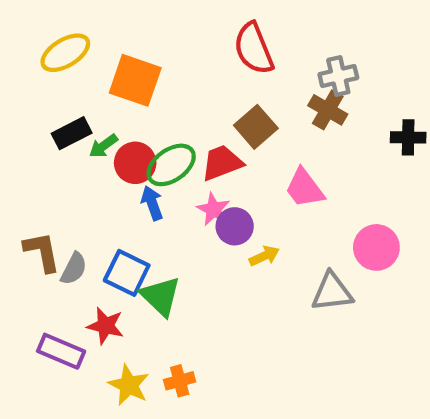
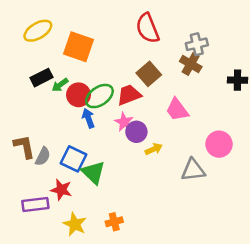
purple rectangle: (61, 351) -> (35, 205), turned -30
orange cross: (180, 381) -> (114, 222), moved

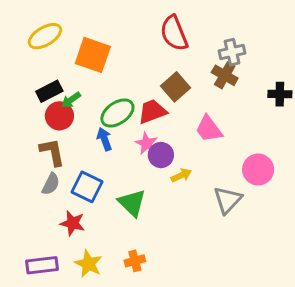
red circle: (78, 95) -> (59, 116), moved
brown L-shape: (24, 147) -> (52, 152), moved
gray triangle: (193, 170) -> (228, 200), turned -40
green triangle: (93, 172) -> (132, 203), moved
purple rectangle: (35, 205) -> (42, 265), moved

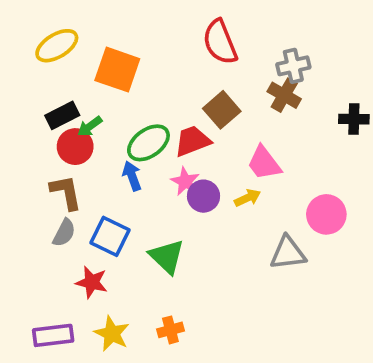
yellow arrow: (181, 175) -> (248, 198), moved
gray triangle: (228, 200) -> (288, 253), turned 40

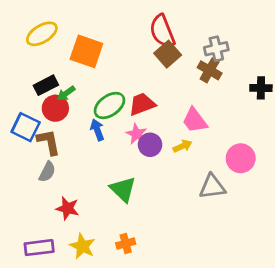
brown square: (222, 110) -> (168, 54), moved
blue square: (110, 236) -> (26, 127), moved

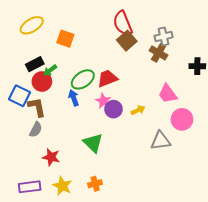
orange square: (86, 51) -> (65, 39), size x0.7
pink trapezoid: (195, 120) -> (168, 94), moved

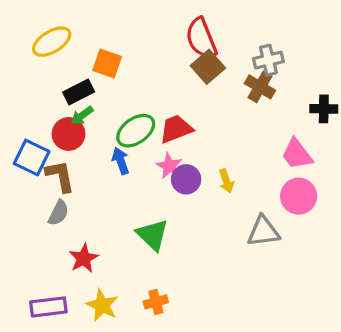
black rectangle: (35, 64) -> (79, 92), moved
pink trapezoid: (168, 94) -> (297, 154), moved
yellow arrow: (138, 110) -> (226, 181), turned 96
red star: (51, 157) -> (84, 258), turned 30

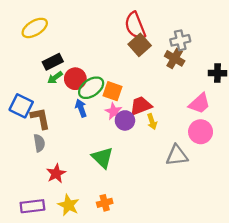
orange square: (107, 63) -> (113, 91), moved
red trapezoid: (176, 129) -> (141, 106), moved
red circle: (69, 134) -> (75, 79), moved
pink trapezoid: (297, 154) -> (199, 104), turned -95
gray semicircle: (58, 213) -> (39, 143), turned -36

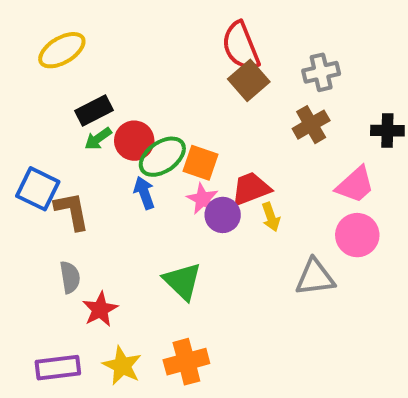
brown cross: (175, 58) -> (311, 125), moved, turned 30
gray semicircle: (39, 143) -> (70, 277), moved
orange cross: (105, 203) -> (186, 362), size x1.5

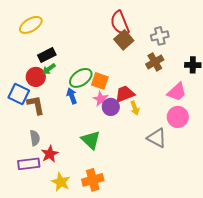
red circle: (134, 141) -> (36, 77), moved
gray triangle: (315, 277) -> (157, 138), turned 35
purple rectangle: (58, 368) -> (29, 164), moved

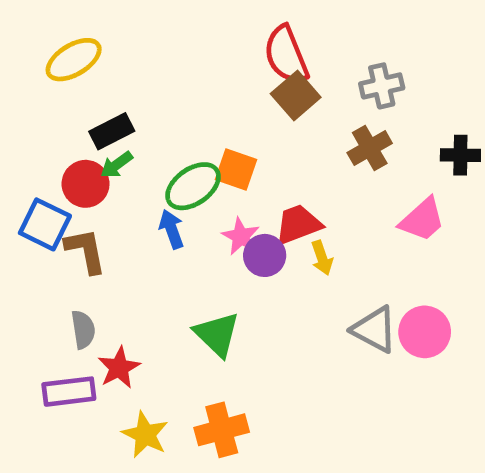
orange square: (100, 81) -> (236, 169), moved
pink circle: (178, 117) -> (425, 332), moved

